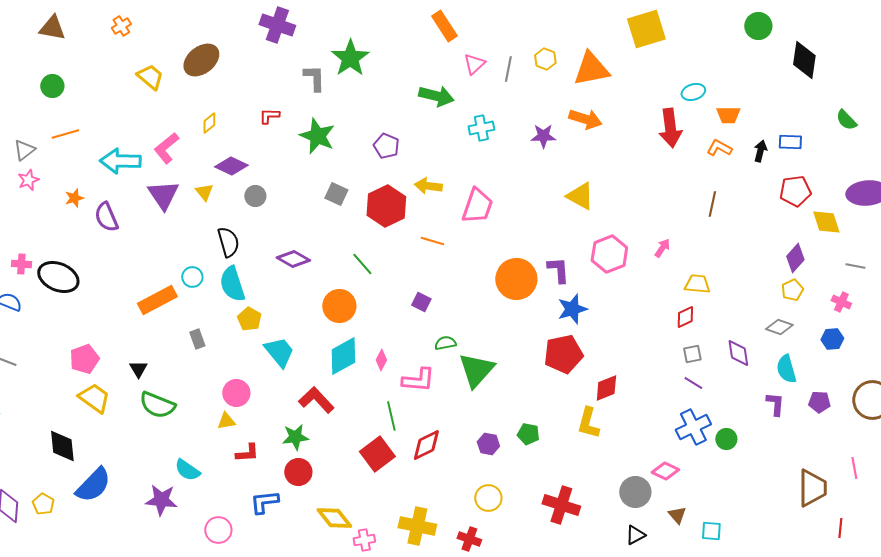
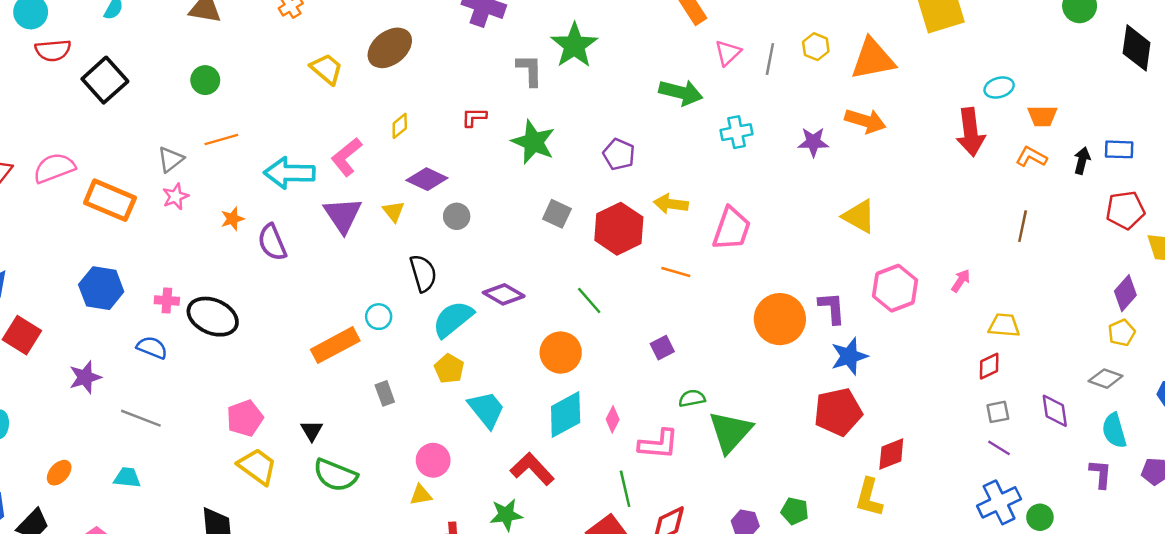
cyan semicircle: (232, 284) -> (453, 319), moved, turned 69
purple square: (421, 302) -> (662, 348), turned 36

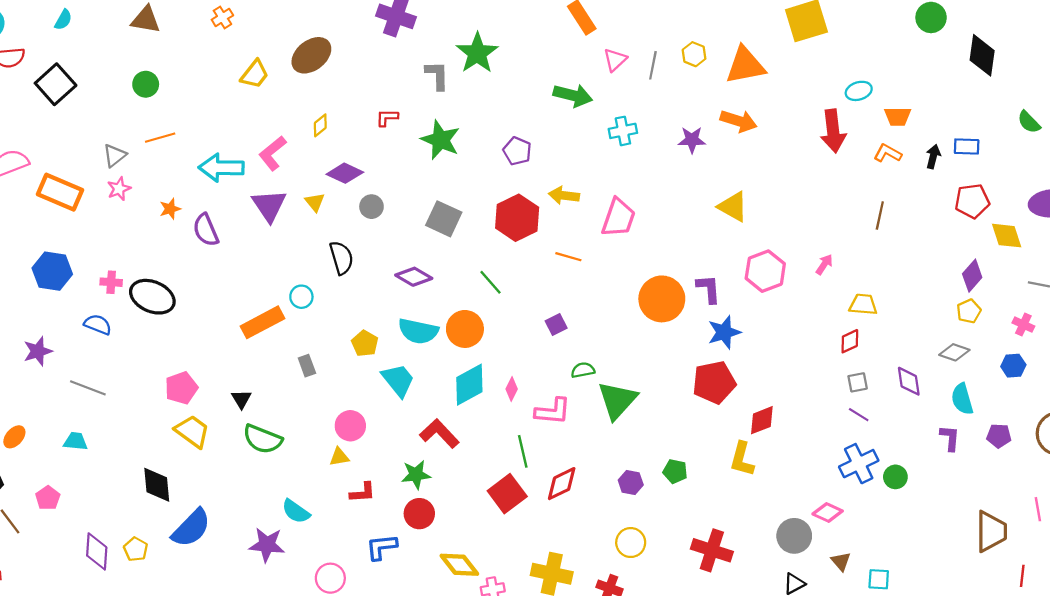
yellow trapezoid: (327, 69) -> (255, 74), turned 88
gray square: (557, 214) -> (444, 219), moved, size x1.4
cyan semicircle: (453, 319) -> (418, 331), moved, turned -129

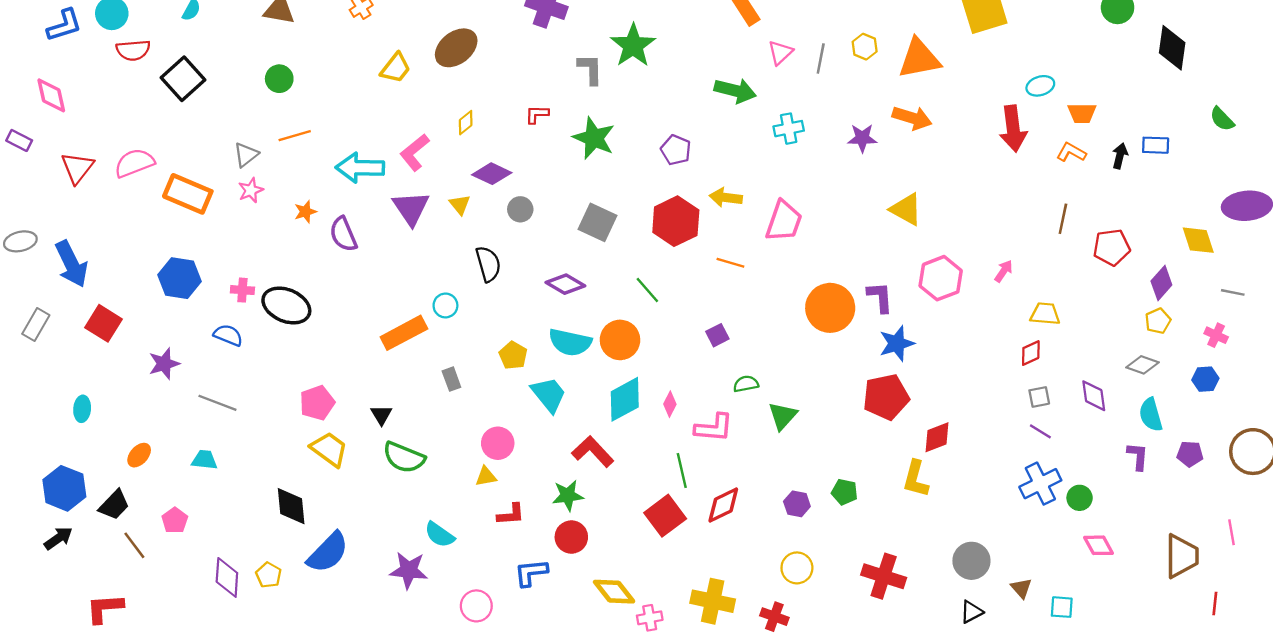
red pentagon: (972, 201) -> (1112, 247), moved
green triangle: (617, 400) -> (783, 416), size x0.7
pink diamond: (828, 513) -> (1099, 545), moved, turned 36

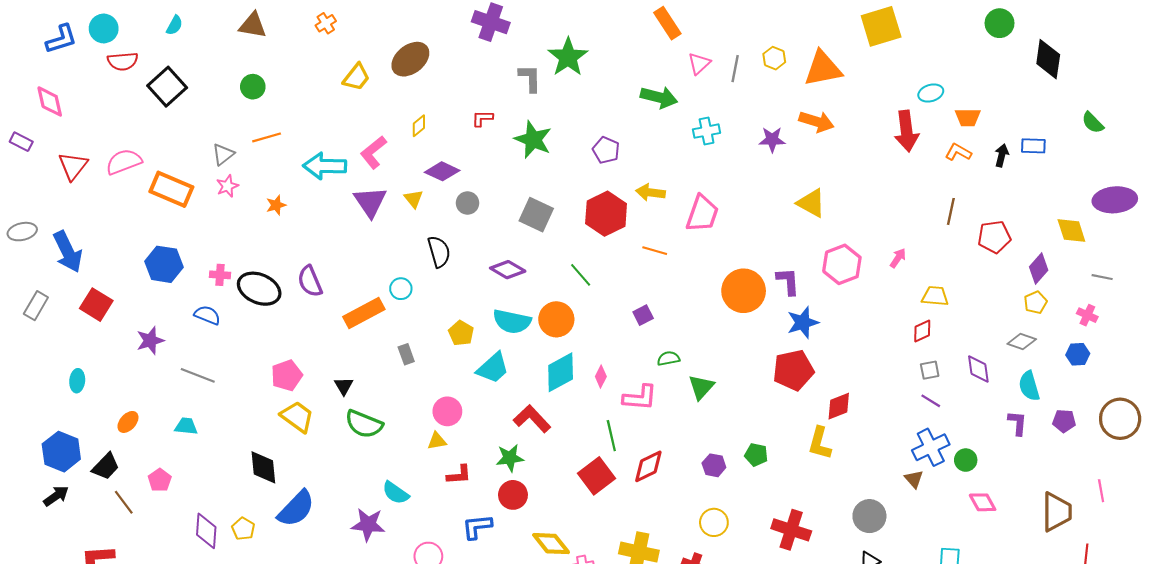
purple semicircle: (343, 234) -> (310, 281), moved
cyan trapezoid: (549, 395) -> (493, 368), turned 87
brown triangle: (1021, 588) -> (914, 479), moved

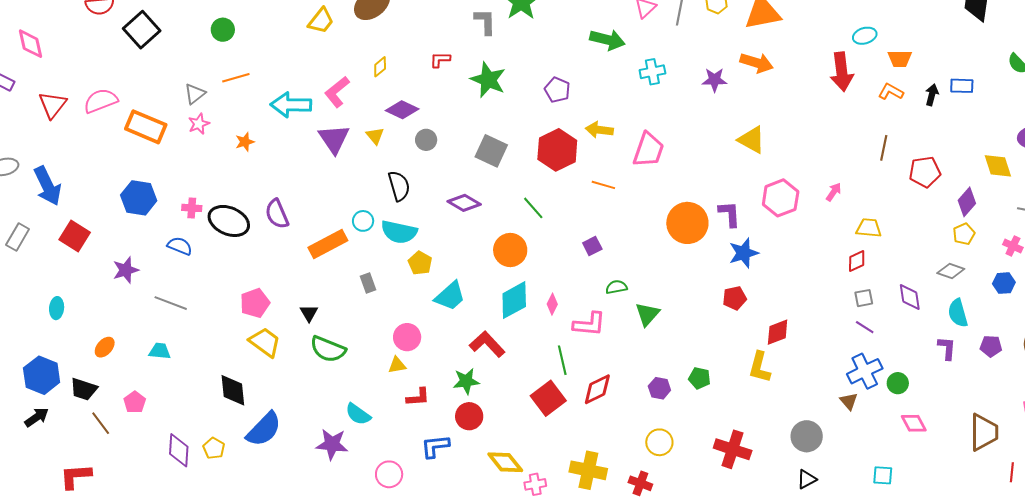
cyan semicircle: (512, 321) -> (399, 232), moved
red pentagon: (793, 370) -> (735, 298), size x0.6
black trapezoid: (106, 466) -> (84, 389), turned 64

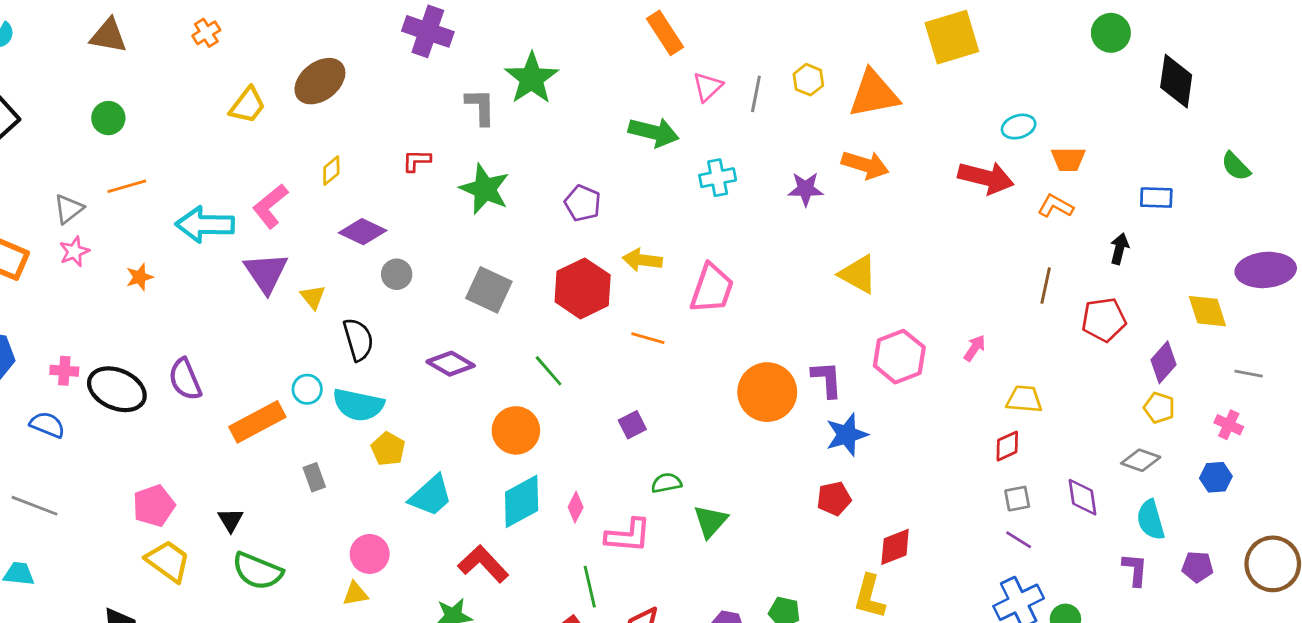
red arrow: (842, 72) -> (986, 178), turned -69
black arrow: (932, 95) -> (1119, 249), moved
yellow triangle: (375, 136) -> (313, 297), moved
yellow pentagon: (964, 234) -> (1159, 408), turned -30

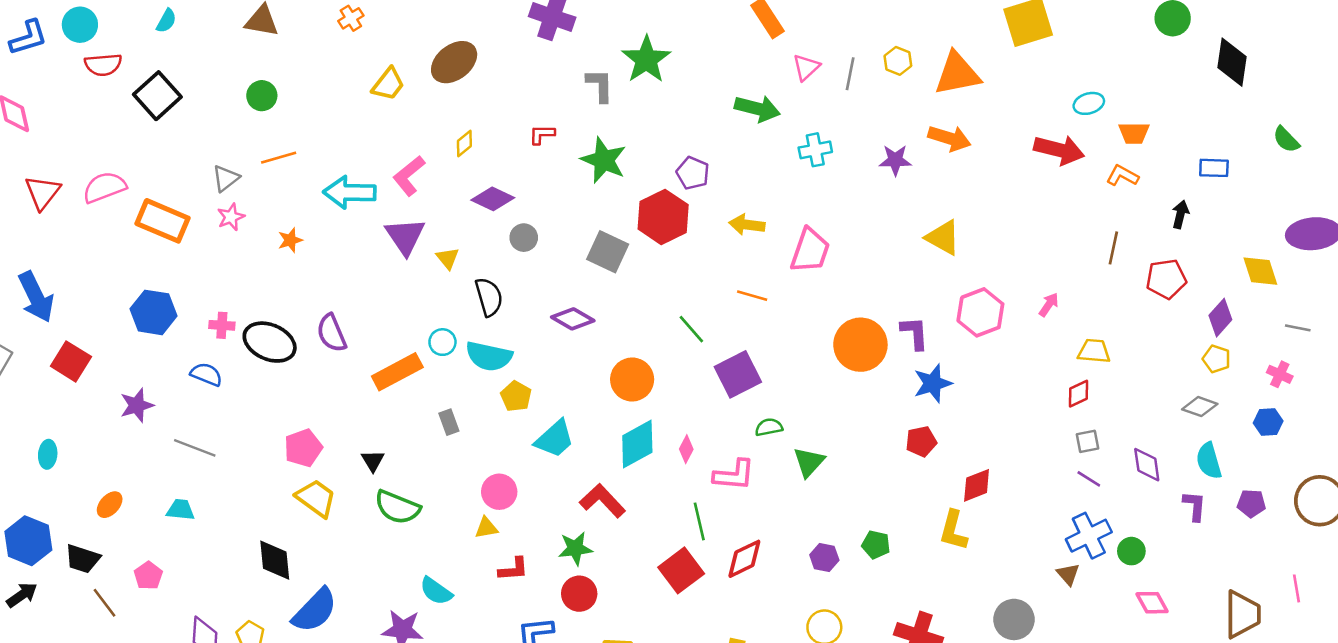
red hexagon: (583, 288) -> (663, 217), moved
green line: (549, 371) -> (691, 329), moved
purple square: (632, 425) -> (738, 374), size x1.8
purple diamond: (1082, 497) -> (1147, 465), moved

